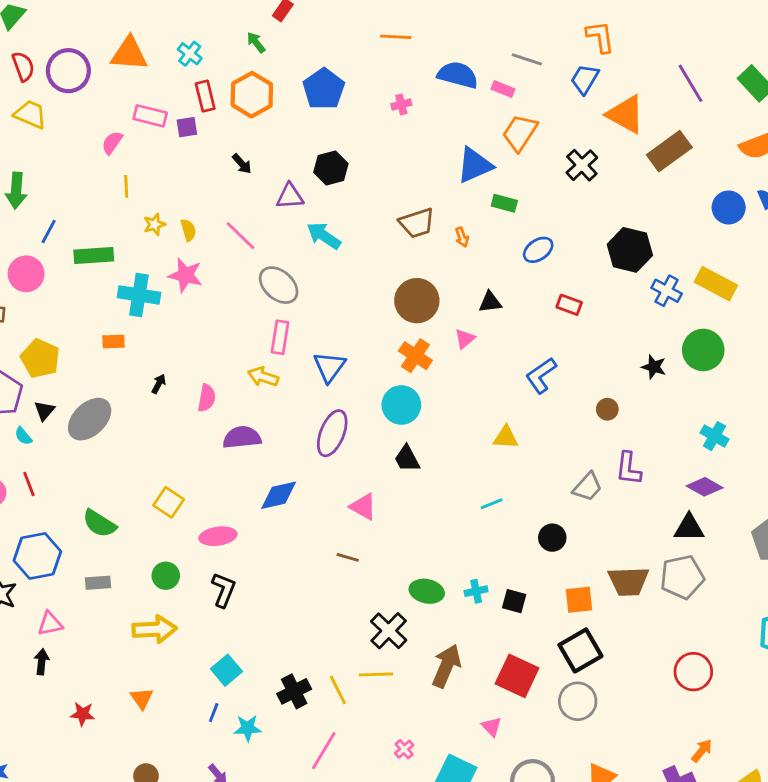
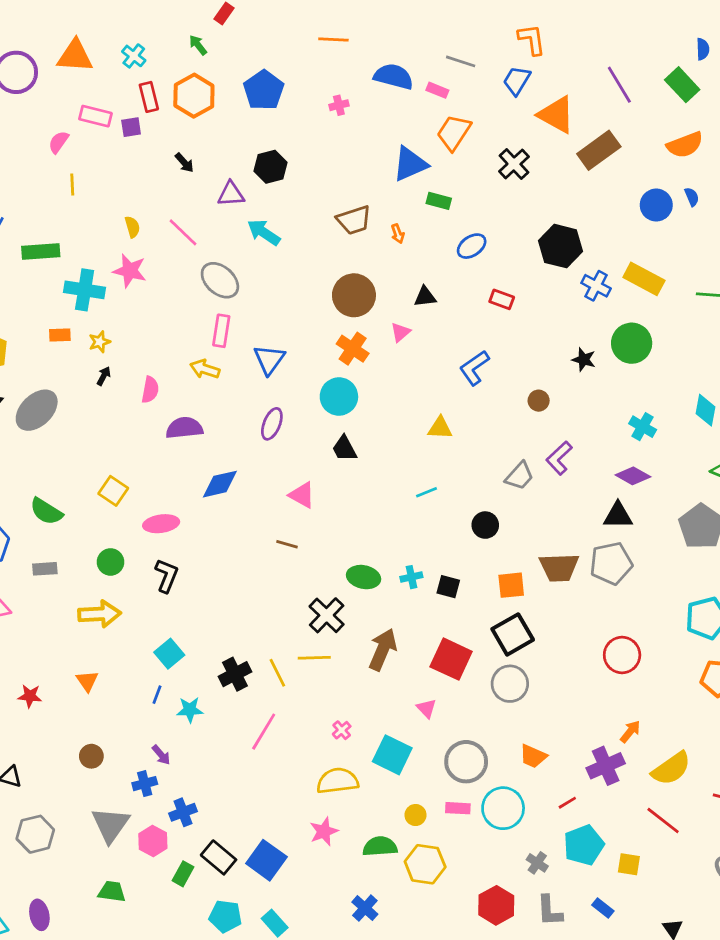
yellow star: (154, 224) -> (100, 342), moved
purple ellipse: (332, 433) -> (272, 424), size x0.7
purple L-shape: (628, 468) -> (559, 458), turned 40

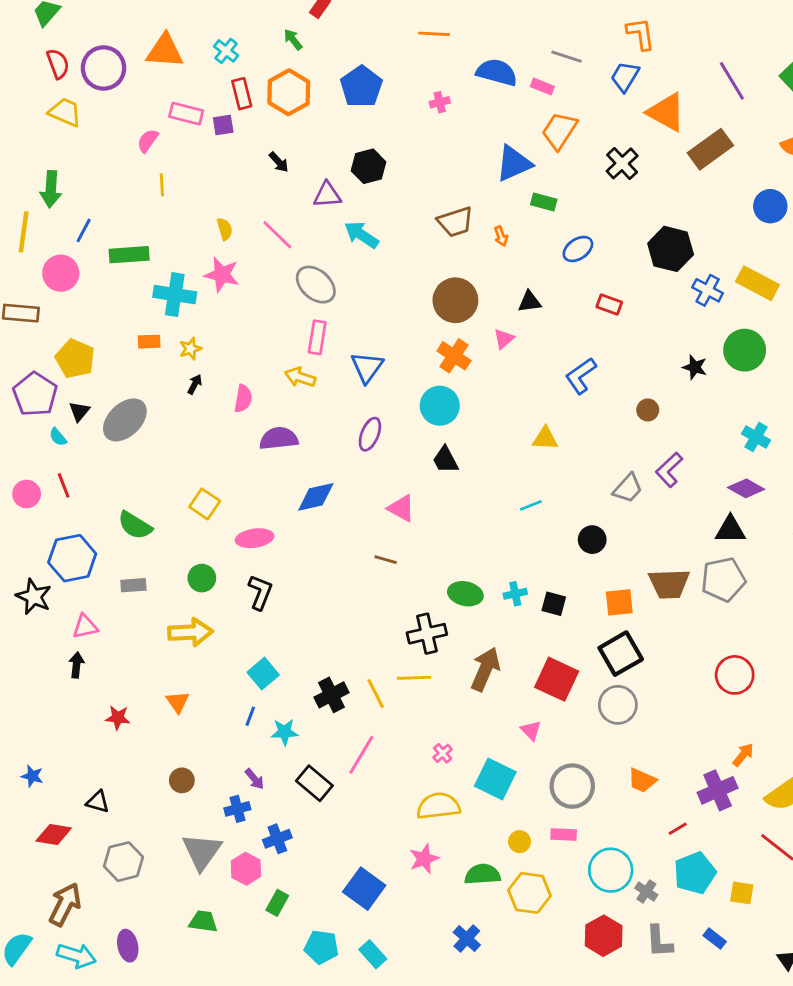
black cross: (327, 615) -> (427, 634), turned 33
cyan circle: (503, 808) -> (611, 870), moved
black rectangle: (219, 857) -> (314, 783), moved

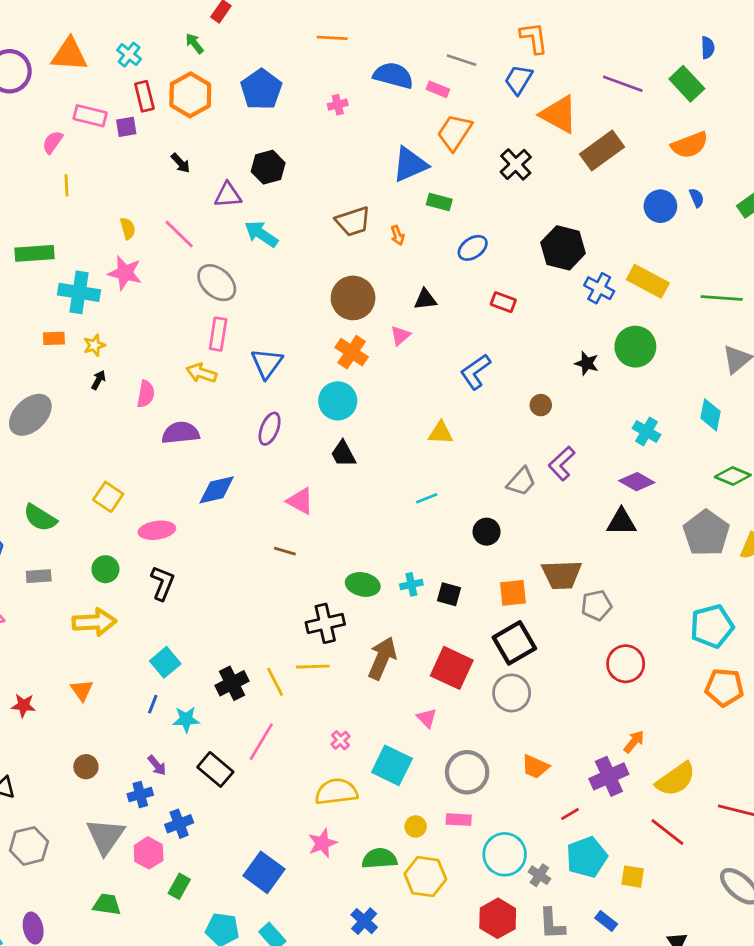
purple line: (732, 81) -> (623, 84), turned -39
gray pentagon: (723, 579) -> (596, 605), moved, size x0.7

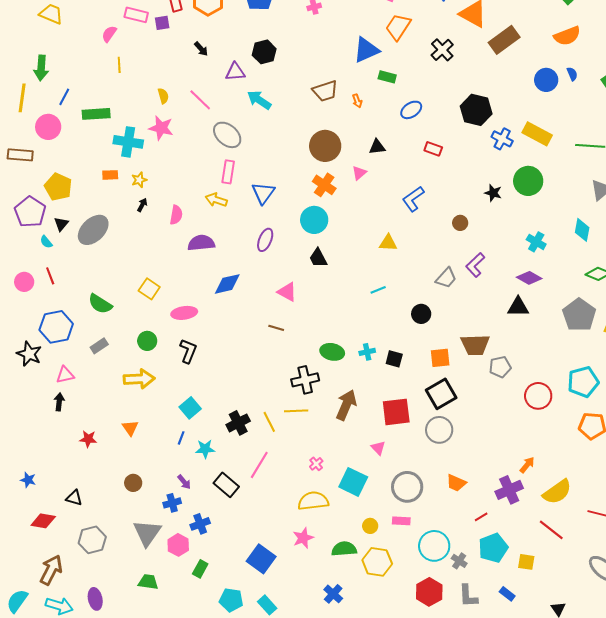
gray rectangle: (39, 576) -> (99, 346), turned -30
red circle: (626, 664) -> (538, 396), moved
red square: (452, 668) -> (396, 412), turned -32

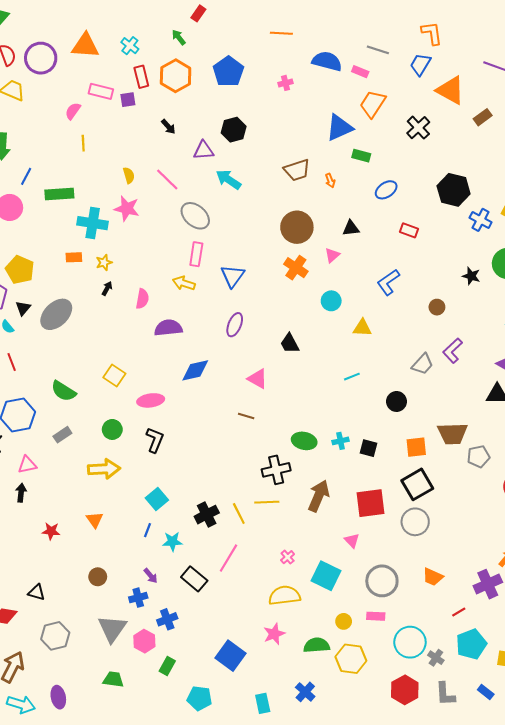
brown rectangle: (504, 40) -> (483, 117), size x0.6
cyan circle: (314, 220) -> (331, 301), moved, size x0.7
cyan rectangle: (267, 605) -> (263, 703), moved, turned 30

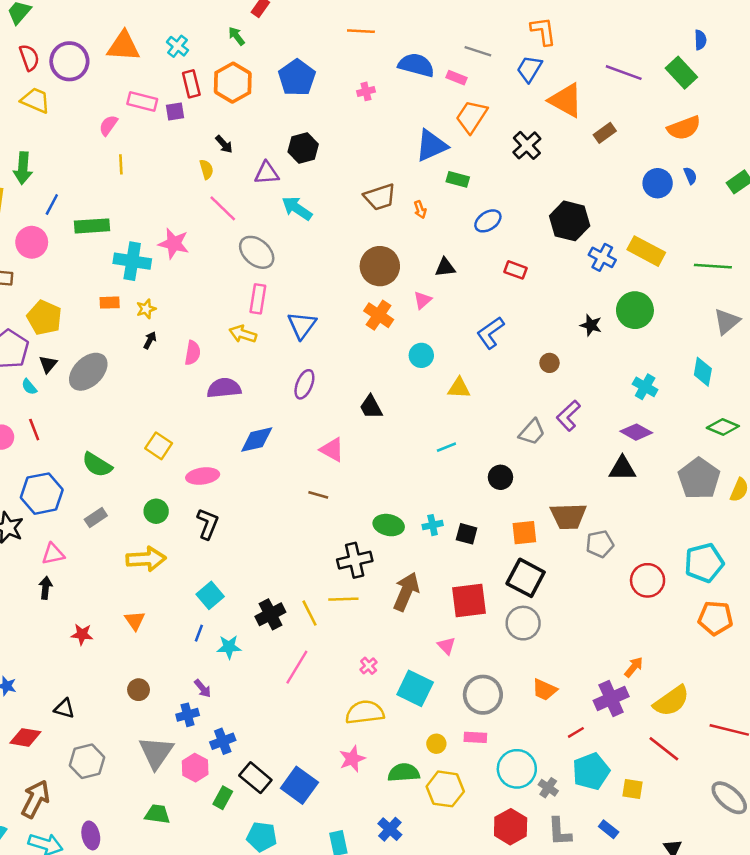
yellow semicircle: (129, 175) -> (206, 169), moved
black square: (417, 484) -> (526, 578), turned -32
black rectangle: (194, 579) -> (255, 778), moved

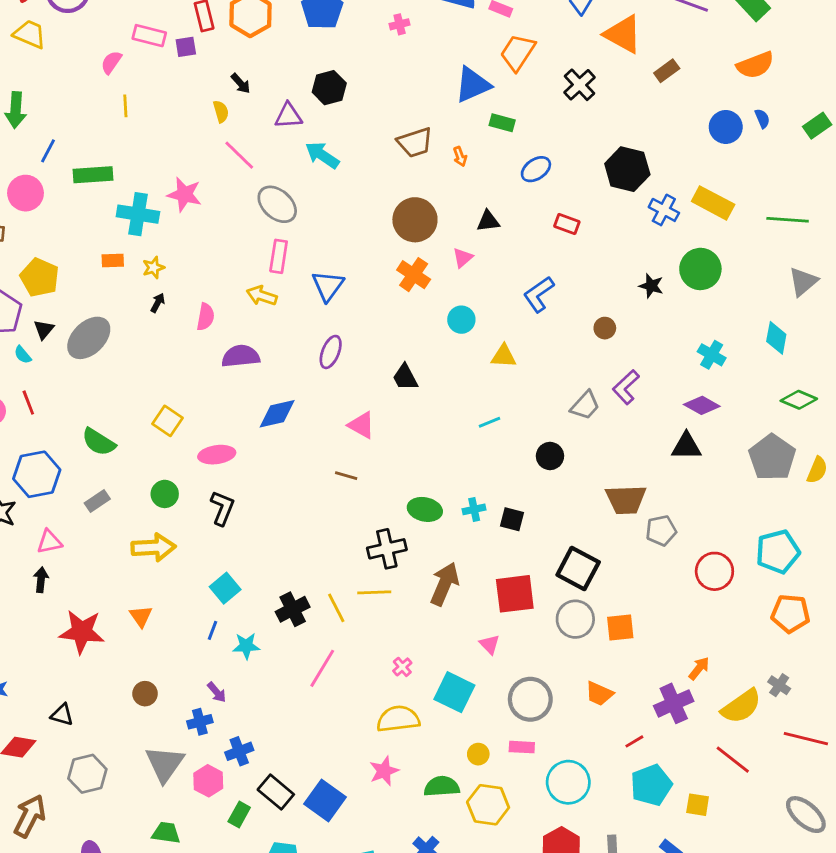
orange square: (524, 533) -> (620, 628), moved
red star: (82, 634) -> (82, 632), size x1.8
gray cross: (548, 788) -> (779, 685), moved

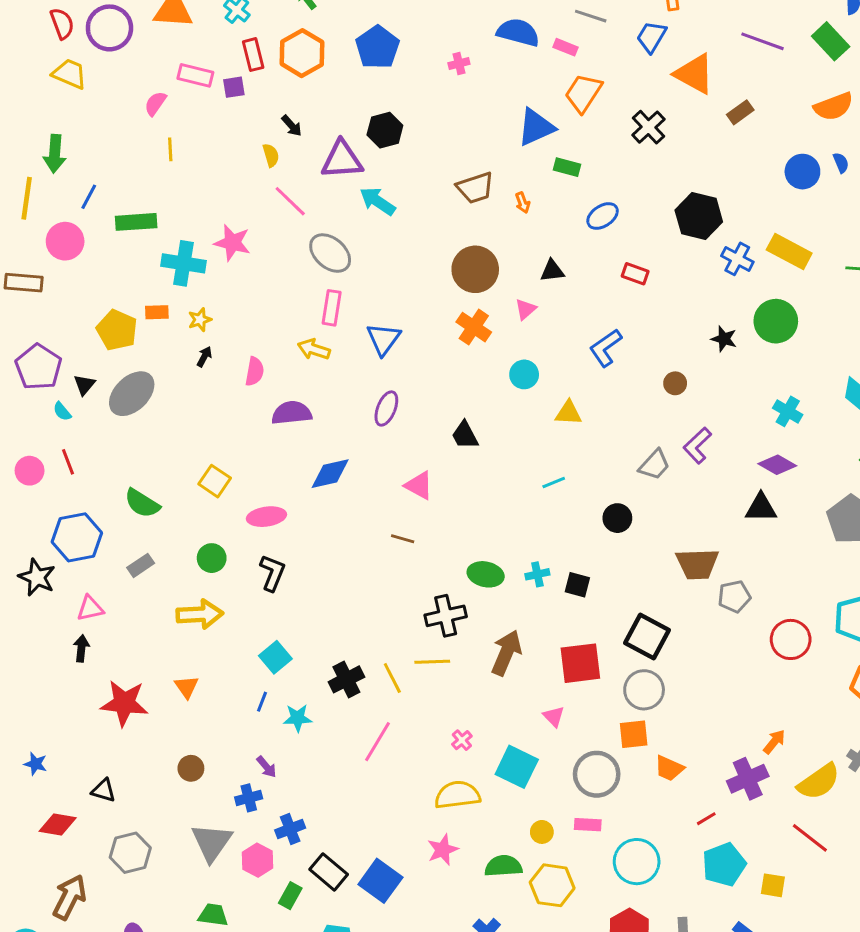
purple triangle: (288, 116) -> (342, 160), size x1.4
yellow pentagon: (40, 277) -> (117, 330), moved
orange square: (620, 628) -> (634, 734), moved

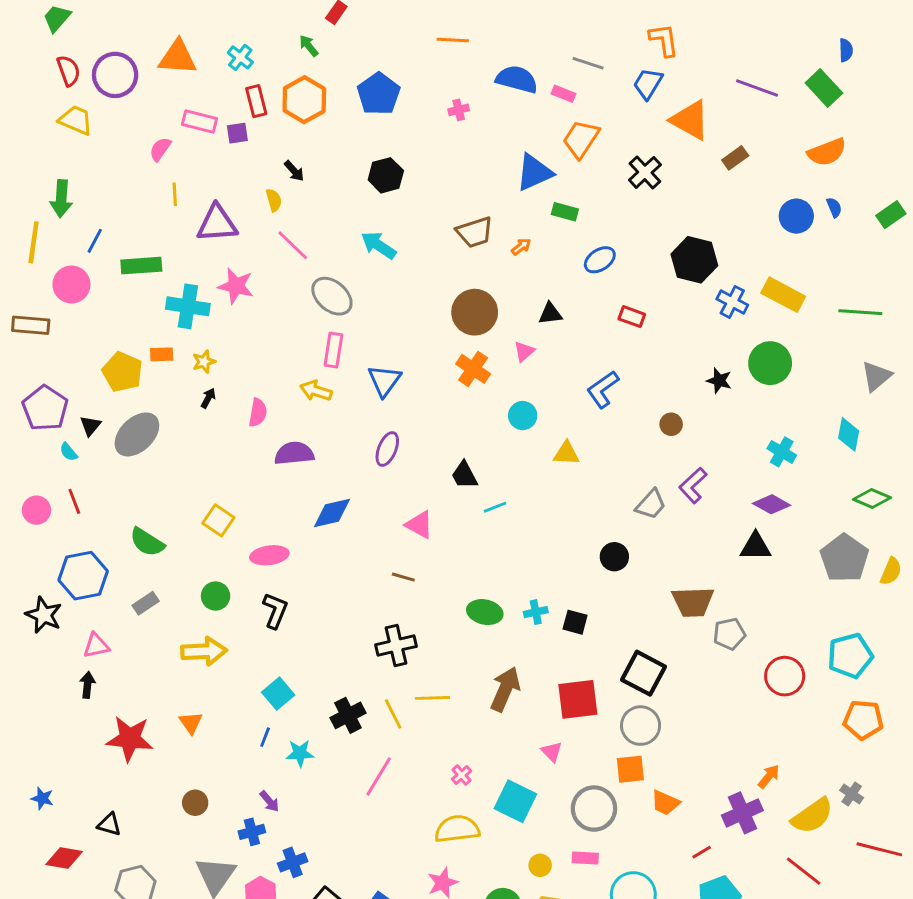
purple triangle: (342, 160) -> (217, 223), moved
orange arrow: (523, 203) -> (521, 247), turned -108
cyan line: (554, 483) -> (495, 507), moved
black cross: (446, 616) -> (396, 646), moved

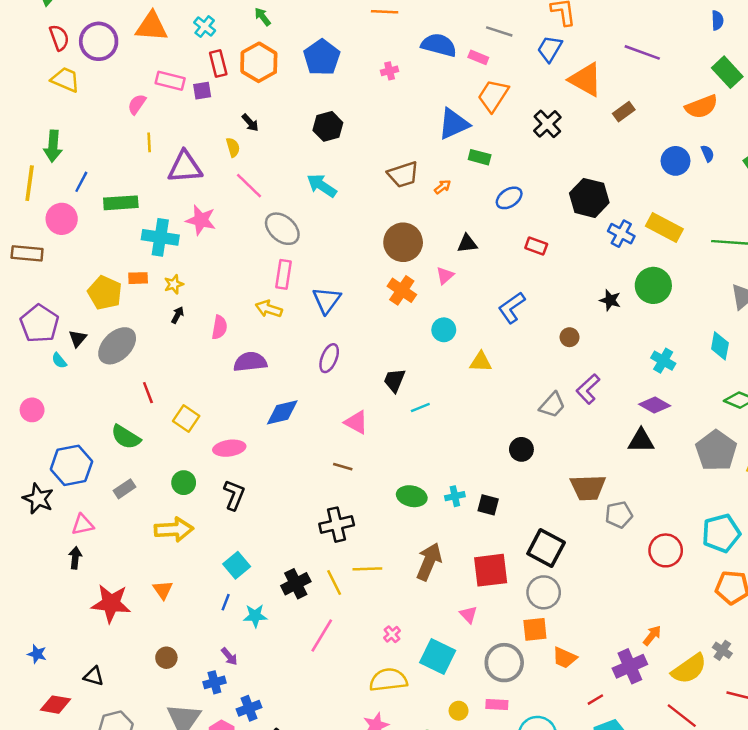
green rectangle: (824, 88) -> (727, 72), moved
black trapezoid: (464, 475) -> (394, 380), turned 50
red line: (74, 501) -> (148, 393), moved

